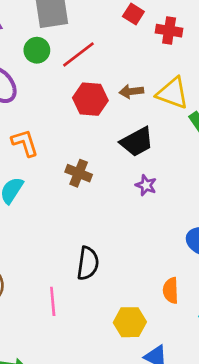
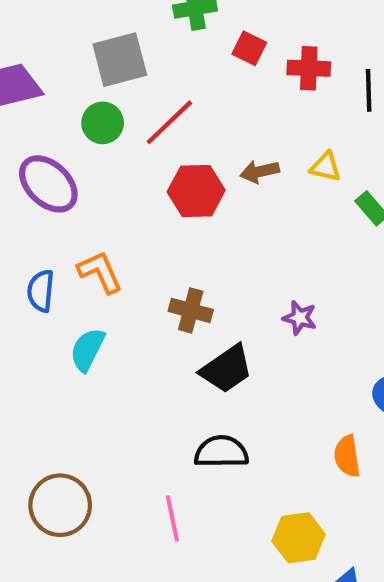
yellow triangle: (173, 93) -> (326, 167), size x0.6
black trapezoid: (137, 142) -> (227, 369), moved
black semicircle: (88, 263) -> (221, 452), turned -92
orange semicircle: (171, 290) -> (347, 456), moved

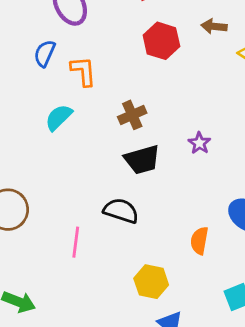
brown arrow: (260, 171) -> (214, 26), moved
blue semicircle: (41, 291) -> (45, 53), moved
brown cross: (191, 310) -> (132, 115), turned 32

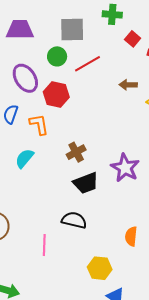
red hexagon: (161, 41) -> (56, 95), moved
purple star: (199, 143) -> (125, 168), size x1.8

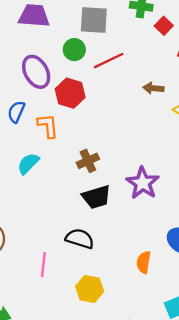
red square: (133, 39) -> (164, 26), moved
yellow hexagon: (100, 268) -> (90, 289), moved

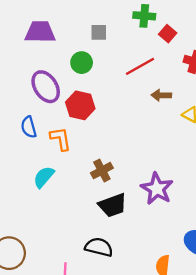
gray square: (94, 20) -> (99, 32), size x0.6
red line: (109, 61) -> (140, 66), moved
blue semicircle: (16, 112) -> (29, 127), turned -35

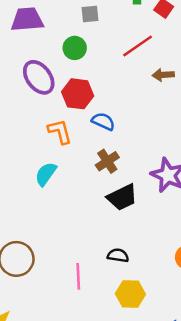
blue semicircle: (29, 127) -> (103, 121), moved, turned 135
black semicircle: (99, 247) -> (118, 255), moved, size x0.7

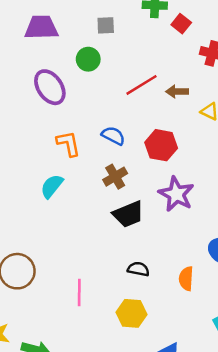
red line: (138, 46) -> (141, 85), moved
red hexagon: (78, 94) -> (161, 145), moved
black semicircle: (118, 255) -> (138, 269), moved

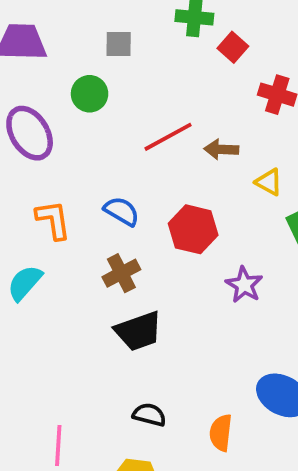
purple star: (176, 194) -> (244, 285), moved, size x0.7

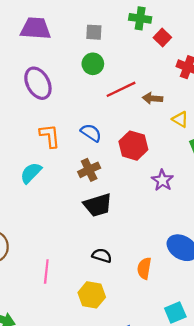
green circle: (90, 94) -> (93, 64), moved

